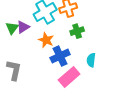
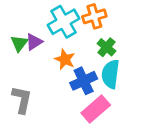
green cross: (77, 31) -> (106, 47), turned -32
cyan semicircle: (91, 60) -> (110, 74), moved, size x1.5

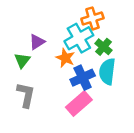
cyan cross: (63, 22) -> (79, 38), moved
green triangle: (19, 43) -> (22, 60), moved
pink rectangle: (96, 109) -> (79, 104), moved

